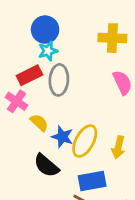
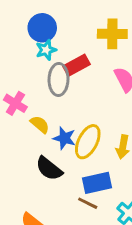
red rectangle: (29, 75) -> (76, 65), moved

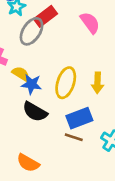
gray ellipse: (59, 79) -> (31, 31), turned 40
blue star: (64, 138) -> (31, 84), moved

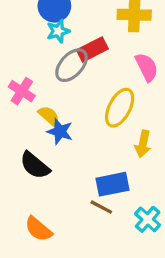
yellow ellipse: (66, 83) -> (120, 108), moved
black semicircle: (35, 112) -> (35, 165), moved

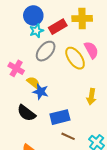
red rectangle: (92, 49) -> (58, 27), moved
yellow ellipse: (120, 108) -> (75, 58), moved, turned -60
blue rectangle: (113, 184) -> (60, 117), moved

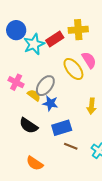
blue circle: (33, 16) -> (16, 30), moved
cyan star: (36, 31) -> (34, 44), size x1.5
gray ellipse: (46, 51) -> (45, 86), moved
blue star: (41, 92) -> (50, 103), moved

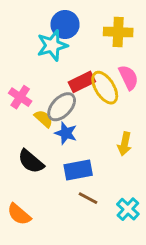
blue circle: (16, 30) -> (65, 24), moved
red rectangle: (55, 39) -> (82, 82), moved
orange semicircle: (35, 163) -> (19, 214), moved

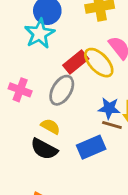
yellow semicircle: (44, 119) -> (50, 126), moved
blue star: (66, 133) -> (109, 108), moved
brown line: (88, 198) -> (112, 125), moved

